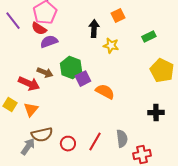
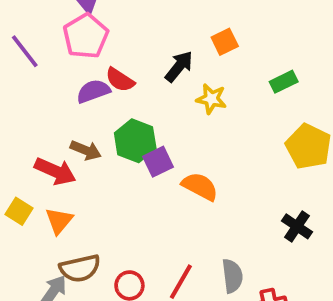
red semicircle: (39, 29) -> (120, 80), moved
black arrow: (94, 29) -> (179, 66), turned 36
black cross: (156, 113) -> (297, 226), turned 35

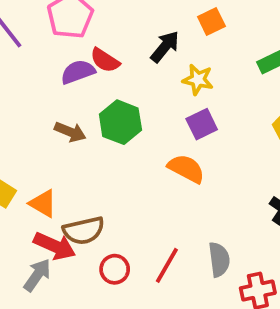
purple square: (158, 162) -> (202, 124), moved
red arrow: (55, 171) -> (55, 246), moved
orange triangle: (59, 221) -> (43, 203), turned -40
brown semicircle: (80, 268) -> (84, 231), moved

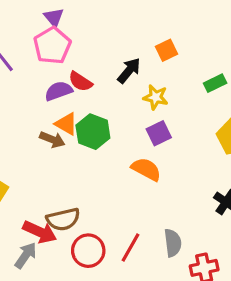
orange triangle: (43, 203) -> (66, 124), moved
red circle: (115, 269) -> (88, 251), size x1.4

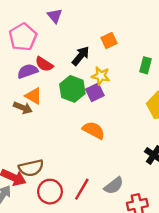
purple triangle: (54, 17) -> (55, 16), moved
green rectangle: (215, 83) -> (146, 65), turned -49
green hexagon: (93, 132) -> (72, 89), moved
purple square: (159, 133) -> (95, 92), moved
gray semicircle: (173, 243) -> (114, 186), turned 60

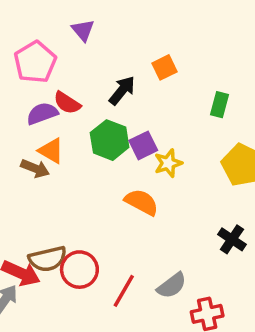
yellow star: (101, 76) -> (168, 163), moved, turned -30
red circle: (50, 192) -> (79, 270), moved

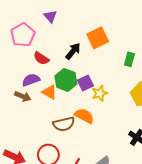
orange square: (165, 67) -> (98, 38), size x1.5
purple semicircle: (42, 113) -> (31, 80), moved
orange triangle: (51, 151) -> (49, 92), moved
brown semicircle: (48, 259) -> (64, 124), moved

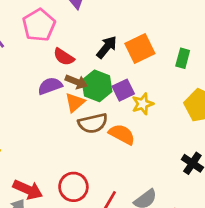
orange square: (98, 38) -> (140, 49), moved
orange triangle: (49, 92) -> (75, 102), turned 49
brown arrow: (23, 96) -> (76, 82), moved
brown semicircle: (64, 124) -> (93, 123), moved

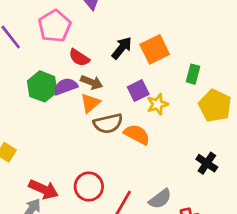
green rectangle: (183, 58) -> (193, 74), moved
green hexagon: (97, 86) -> (42, 86), moved

